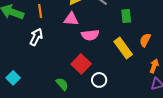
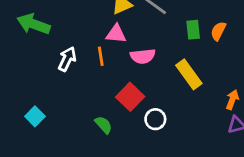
orange line: (40, 11) -> (101, 56), moved
orange semicircle: (145, 40) -> (218, 31), moved

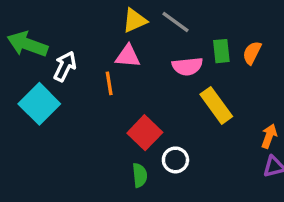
pink semicircle: (143, 56) -> (187, 66), moved
white arrow: (67, 59) -> (65, 66), moved
cyan square: (35, 116) -> (39, 104), moved, size x1.6
green semicircle: (104, 125) -> (140, 175), moved, turned 36

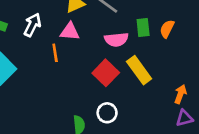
white arrow: (65, 66) -> (32, 25), moved
red square: (145, 133) -> (106, 73), moved

